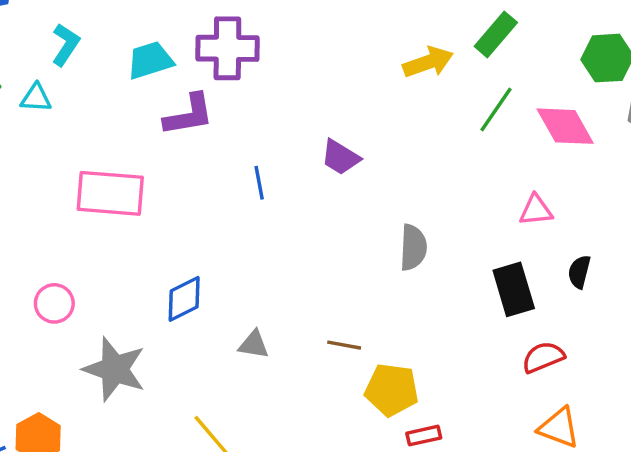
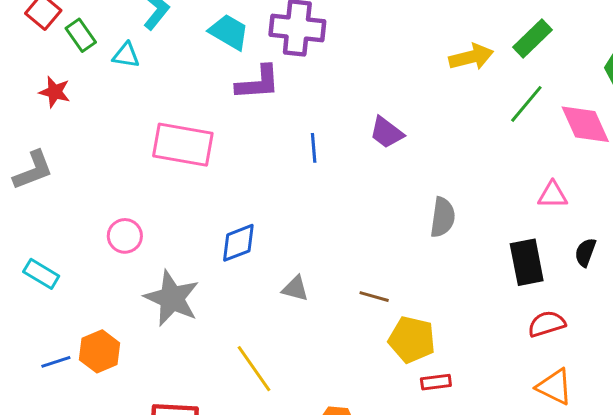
cyan trapezoid: (150, 60) -> (229, 32), turned 42

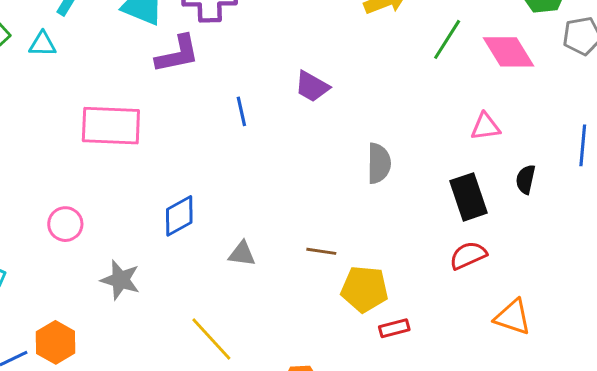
gray star: (172, 298) -> (120, 280), size x0.7
red semicircle: (547, 324) -> (468, 255), moved

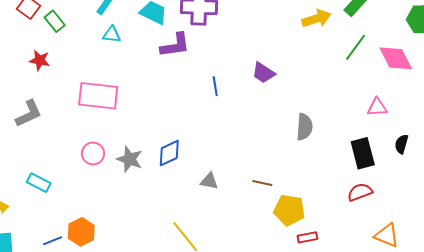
cyan triangle: (43, 44) -> (112, 35), moved
pink rectangle: (111, 126) -> (98, 96), moved
gray star: (120, 280) -> (130, 159), moved

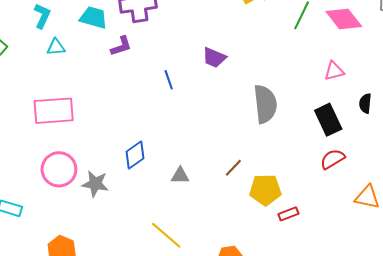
purple L-shape: (175, 45) -> (121, 46), size x0.7
gray semicircle: (304, 127) -> (265, 104), size x1.4
pink circle: (93, 153) -> (59, 169), size x1.5
gray star: (130, 159) -> (95, 184), moved
brown line: (262, 183) -> (233, 168), turned -48

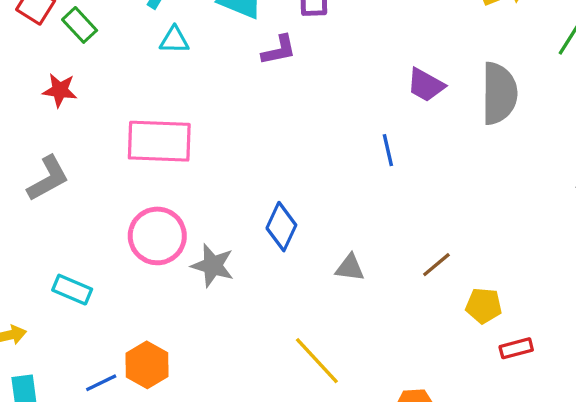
blue line: (169, 80) -> (388, 150), moved
gray semicircle: (265, 104) -> (499, 93), moved
blue diamond: (135, 155) -> (281, 227), turned -36
yellow pentagon: (265, 190) -> (484, 306), size x0.7

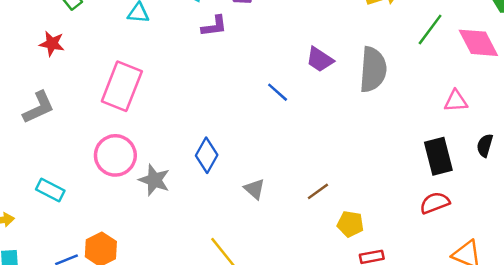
pink rectangle: (159, 141) -> (122, 86), turned -75
blue line: (388, 150) -> (278, 92), moved, turned -40
gray triangle: (350, 268) -> (254, 189), turned 30

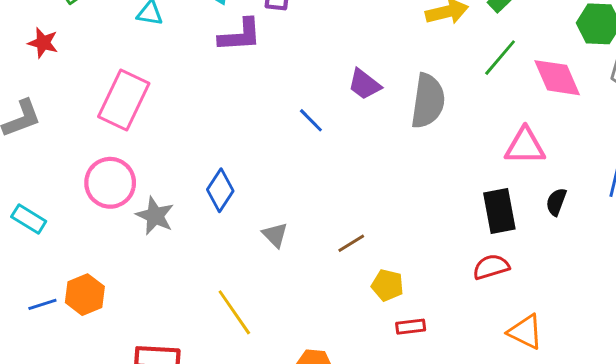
purple L-shape: (214, 26) -> (240, 35), size x1.4
pink triangle: (456, 101) -> (525, 146), size x1.4

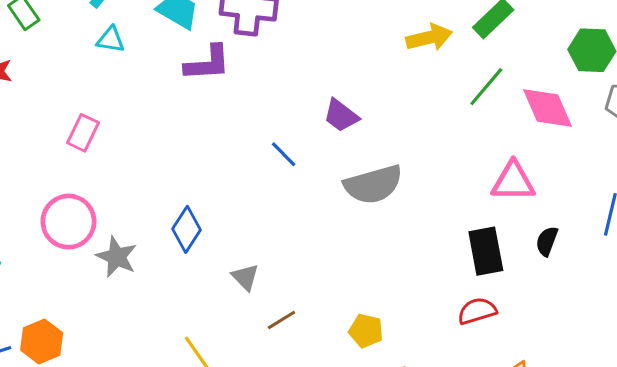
pink rectangle: (124, 100) -> (83, 133), size x0.6
gray semicircle: (428, 101) -> (373, 185), moved, turned 66
brown line: (351, 243) -> (281, 320), moved

